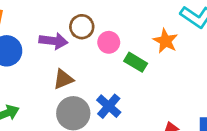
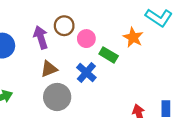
purple arrow: (53, 41) -> (41, 37), turned -115
blue cross: (109, 106) -> (86, 72), moved

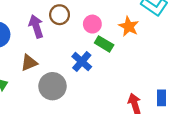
pink circle: (86, 39) -> (92, 24), moved
brown triangle: (49, 69) -> (29, 63), moved

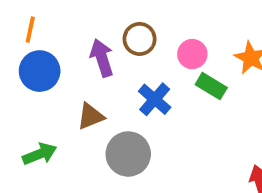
blue cross: (82, 62) -> (155, 99), moved

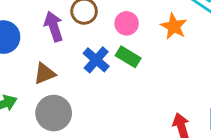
green rectangle: (211, 86) -> (128, 57), moved
gray circle: (128, 154) -> (54, 113), moved

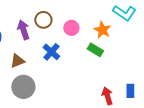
green rectangle: (128, 57) -> (95, 50), moved

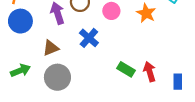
green rectangle: (95, 50) -> (126, 69), moved
red arrow: (107, 96) -> (150, 72), moved

